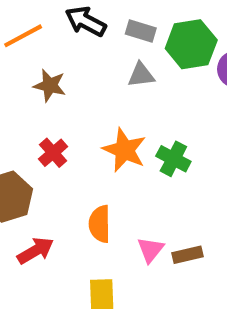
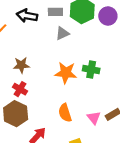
brown star: (50, 85) -> (21, 65), moved
red cross: (53, 153) -> (20, 89), moved

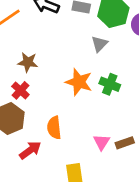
gray triangle: (62, 33) -> (99, 44), moved, turned -32
orange semicircle: (65, 113) -> (54, 128), moved

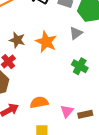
orange star: (79, 82) -> (46, 42), moved
orange semicircle: (54, 128) -> (39, 102), moved, turned 78

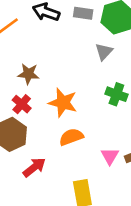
orange star: (46, 42) -> (63, 103), moved
orange semicircle: (39, 102) -> (71, 137), moved

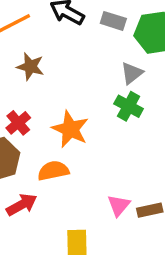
brown star: (28, 74) -> (30, 67), moved
green cross: (116, 94) -> (129, 106), moved
orange semicircle: (71, 137) -> (53, 171), moved

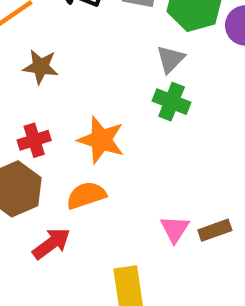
red cross: (18, 123) -> (34, 140), turned 30

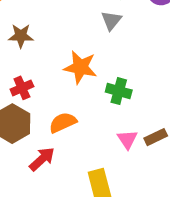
green cross: (172, 102) -> (119, 91), moved
orange star: (101, 140) -> (80, 67), moved

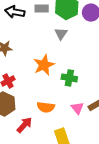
orange star: (80, 67) -> (44, 65), turned -30
orange semicircle: (63, 123) -> (46, 107), moved, turned -144

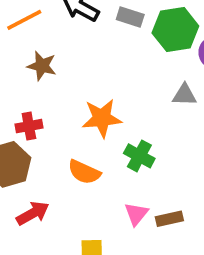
gray triangle: (61, 34) -> (184, 95), moved, turned 40
orange semicircle: (46, 107) -> (84, 172), moved

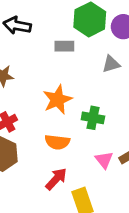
gray rectangle: (130, 17) -> (64, 46), moved
red arrow: (33, 213) -> (56, 179), moved

